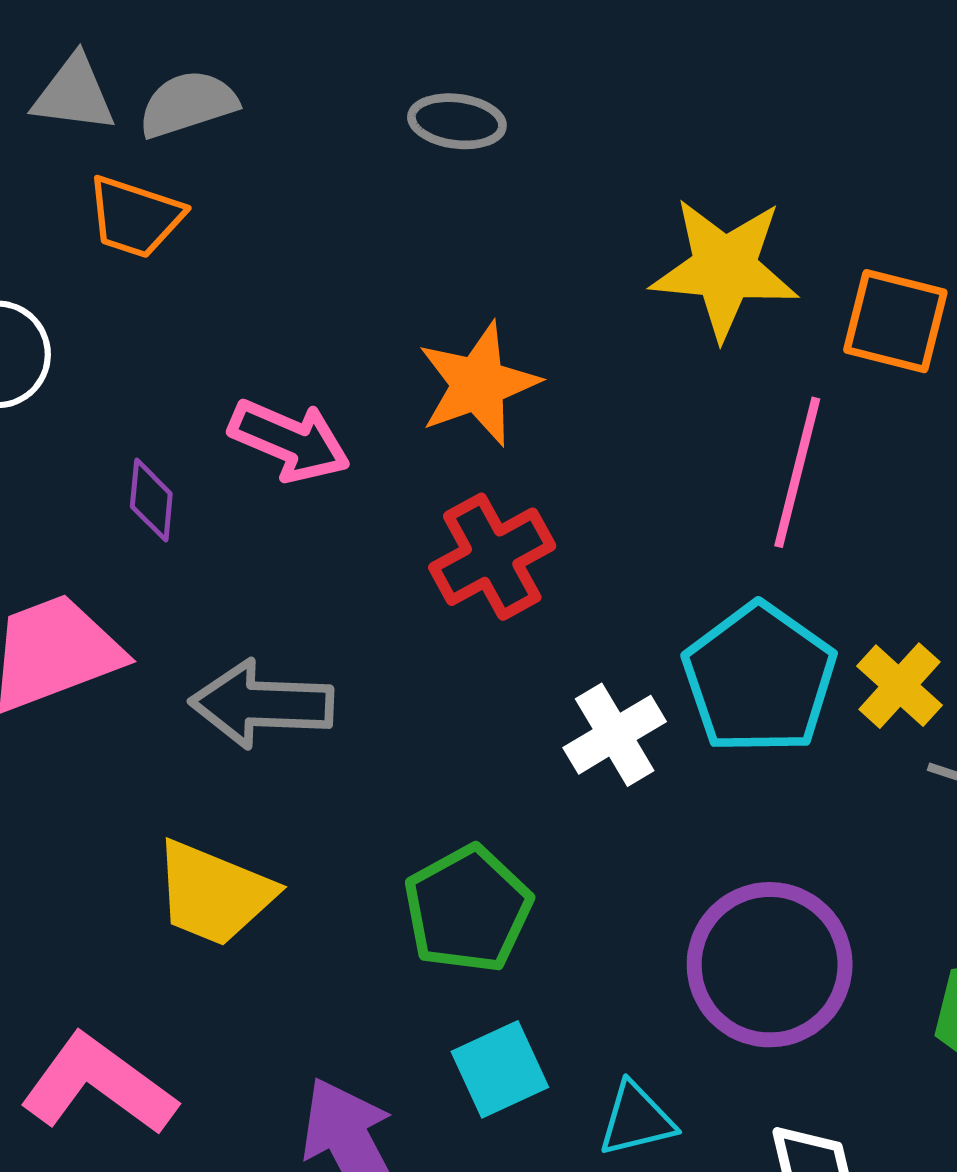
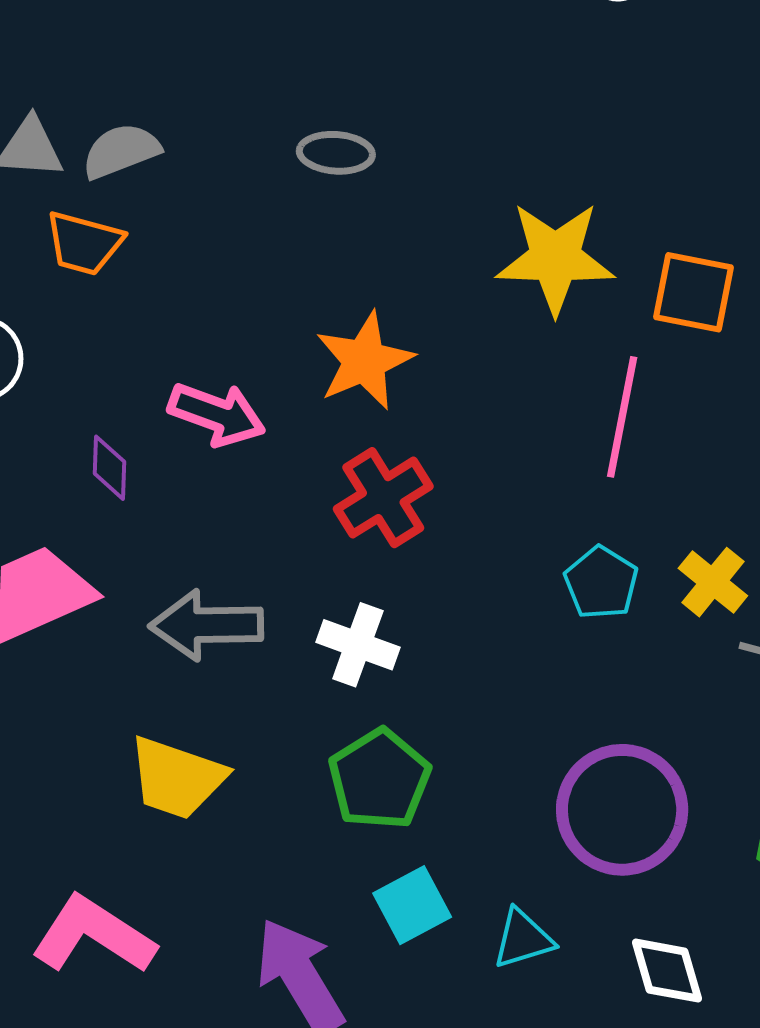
cyan pentagon: (759, 679) -> (601, 583), size x0.6
white cross: (615, 735) -> (358, 645), moved, turned -36

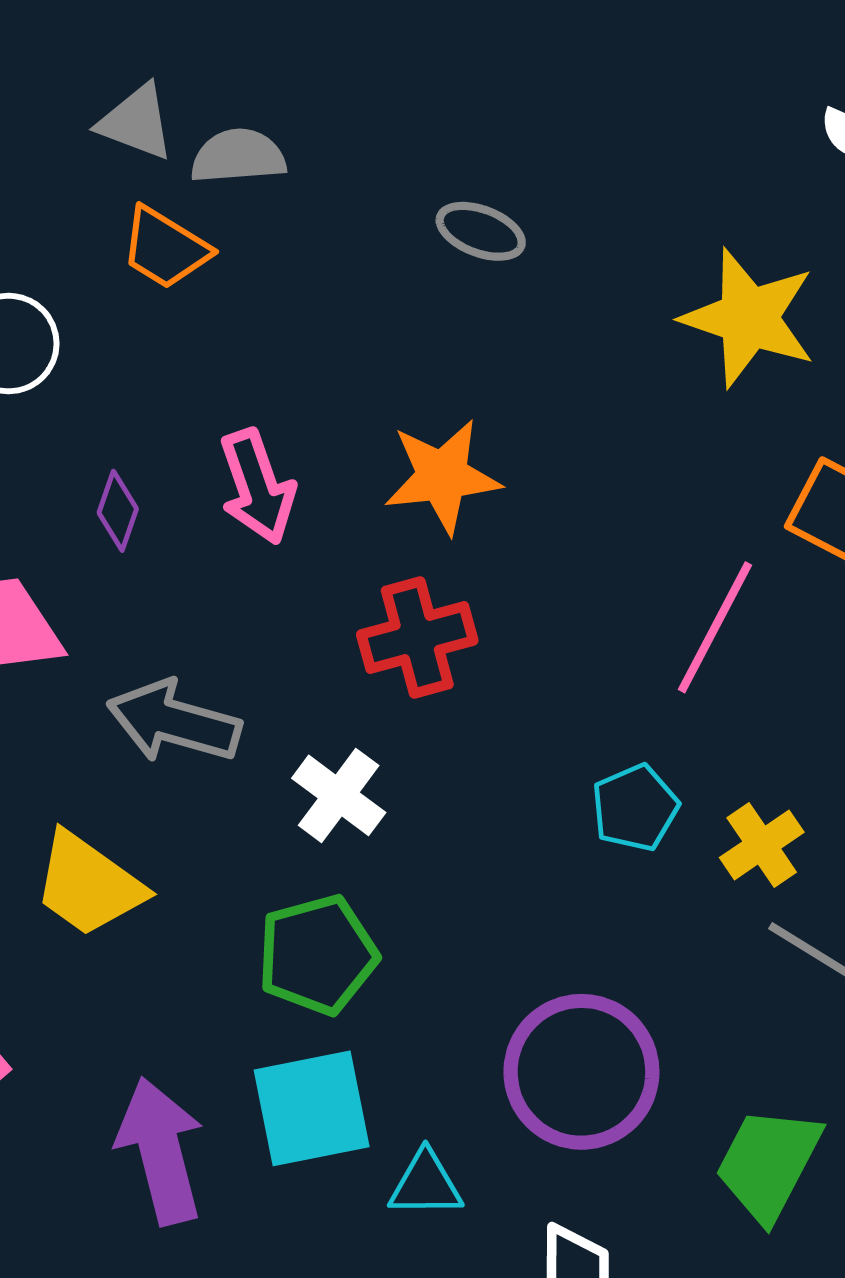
yellow star: (555, 258) -> (749, 318), moved
pink arrow: (217, 414) -> (257, 487), turned 34
cyan square: (412, 905) -> (312, 1108), size x1.4

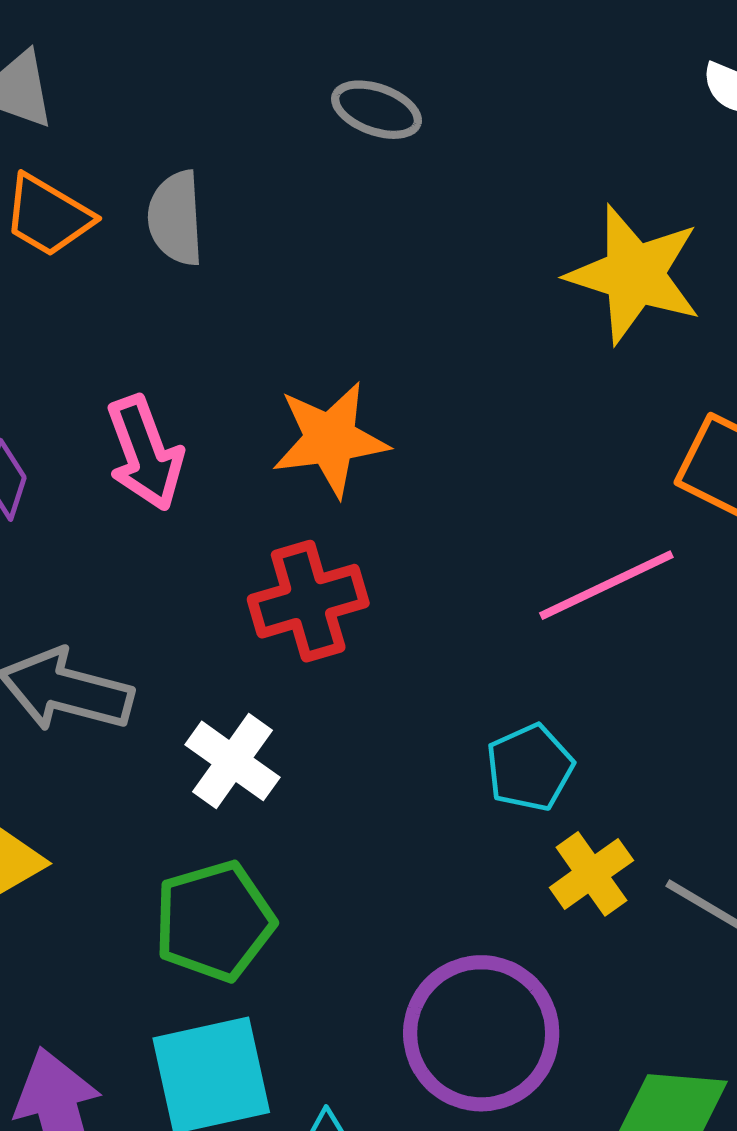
gray semicircle: (238, 156) -> (176, 218), moved, turned -88
gray ellipse: (481, 231) -> (377, 110), moved
pink line: (715, 627) -> (606, 585), turned 38
yellow cross: (762, 845) -> (591, 874), moved

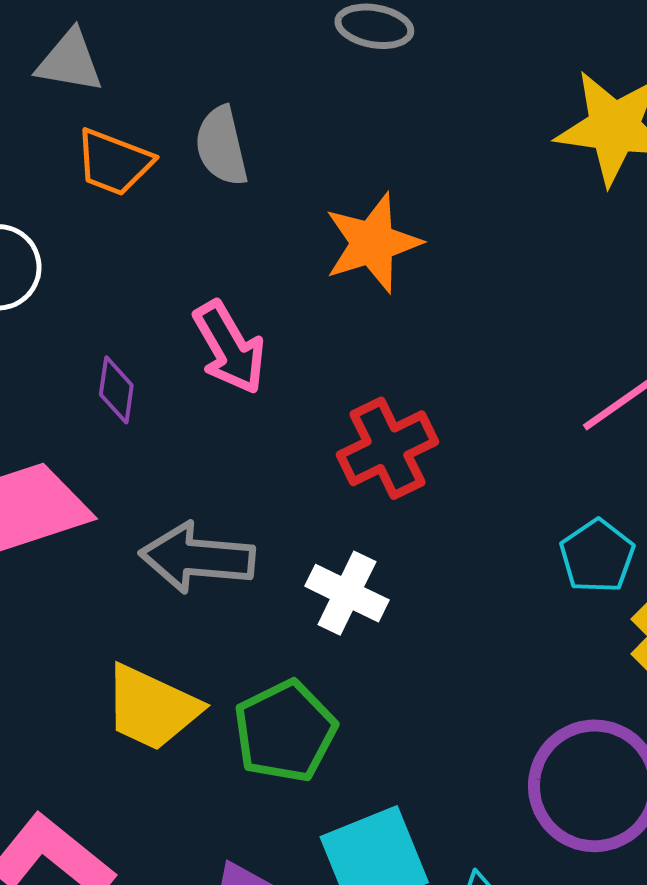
orange star: (330, 439) -> (372, 243), moved
green pentagon: (214, 921) -> (285, 731), moved

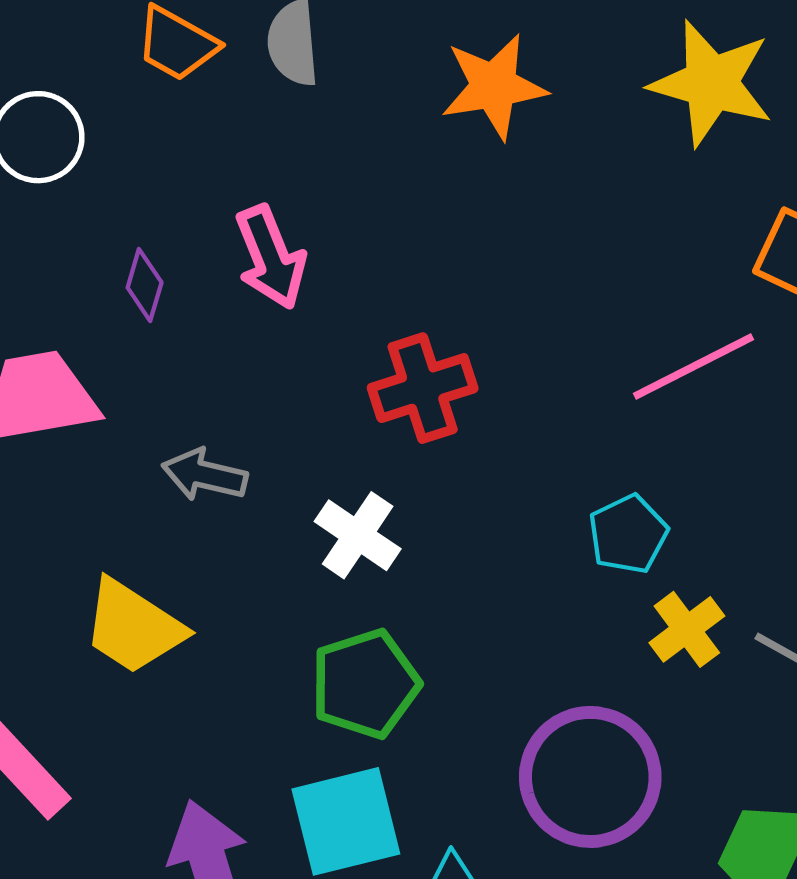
orange star: (372, 243) -> (494, 86), moved
gray arrow: (197, 558) -> (204, 475), size x0.7
green pentagon: (285, 731) -> (365, 684), moved

